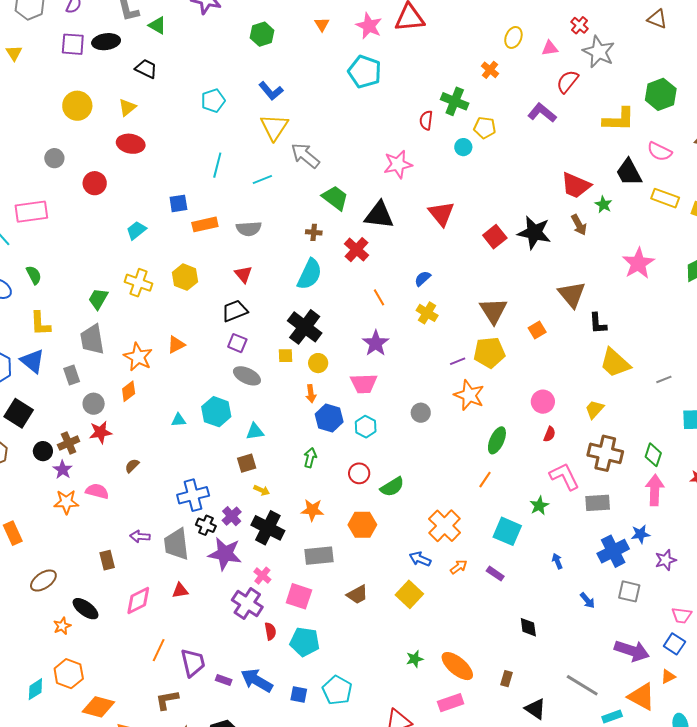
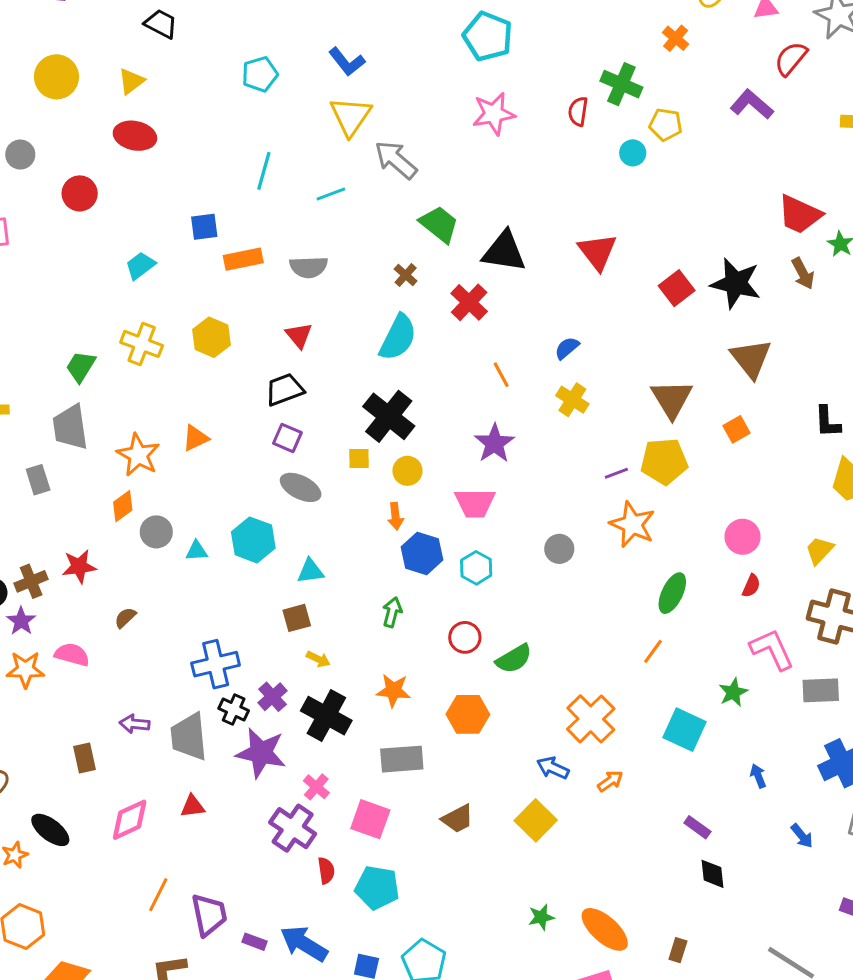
pink star: (398, 164) -> (494, 114), moved
brown cross: (314, 232) -> (406, 275), turned 35
brown triangle: (572, 294) -> (751, 359), moved
gray circle: (94, 404) -> (156, 532), moved
purple rectangle: (495, 574) -> (697, 827), moved

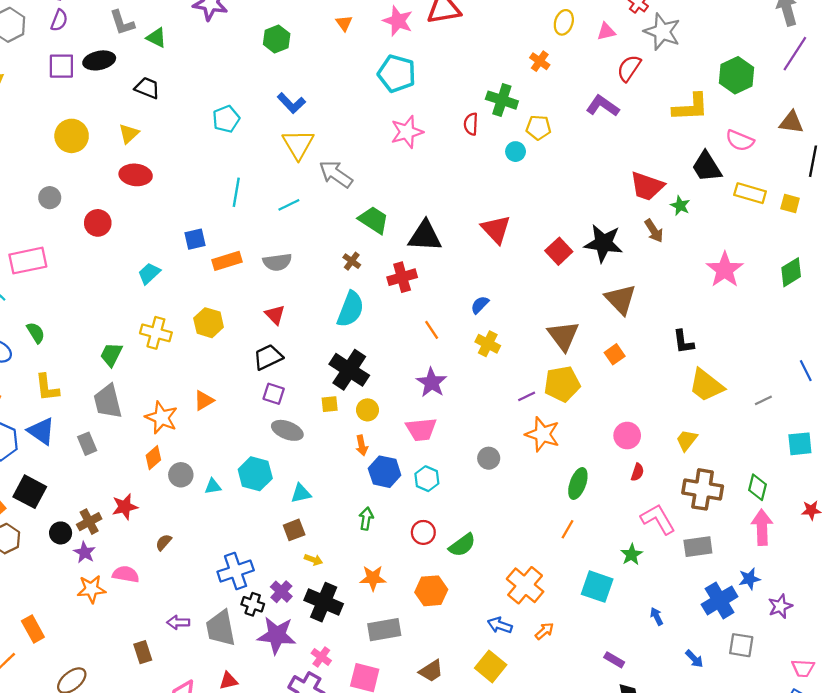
red cross: (469, 302) -> (402, 277), turned 36

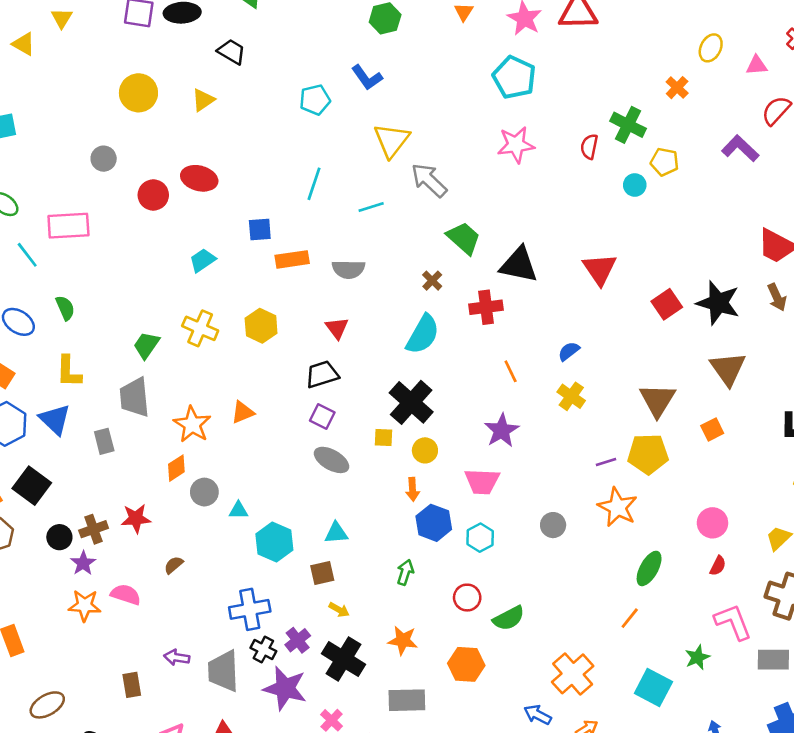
blue L-shape: (291, 103) -> (367, 77), moved
red ellipse: (136, 175) -> (199, 178), moved
cyan hexagon: (255, 474) -> (274, 542), moved

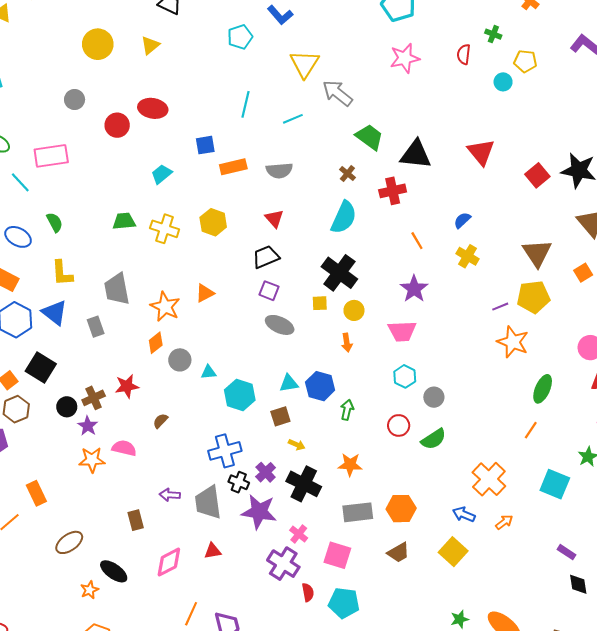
green cross: (628, 125) -> (493, 34), size x0.6
green trapezoid: (146, 345) -> (124, 221), moved, turned 55
blue hexagon: (434, 523) -> (320, 386), moved
gray circle: (553, 525) -> (434, 397), moved
orange hexagon: (466, 664) -> (401, 509), moved

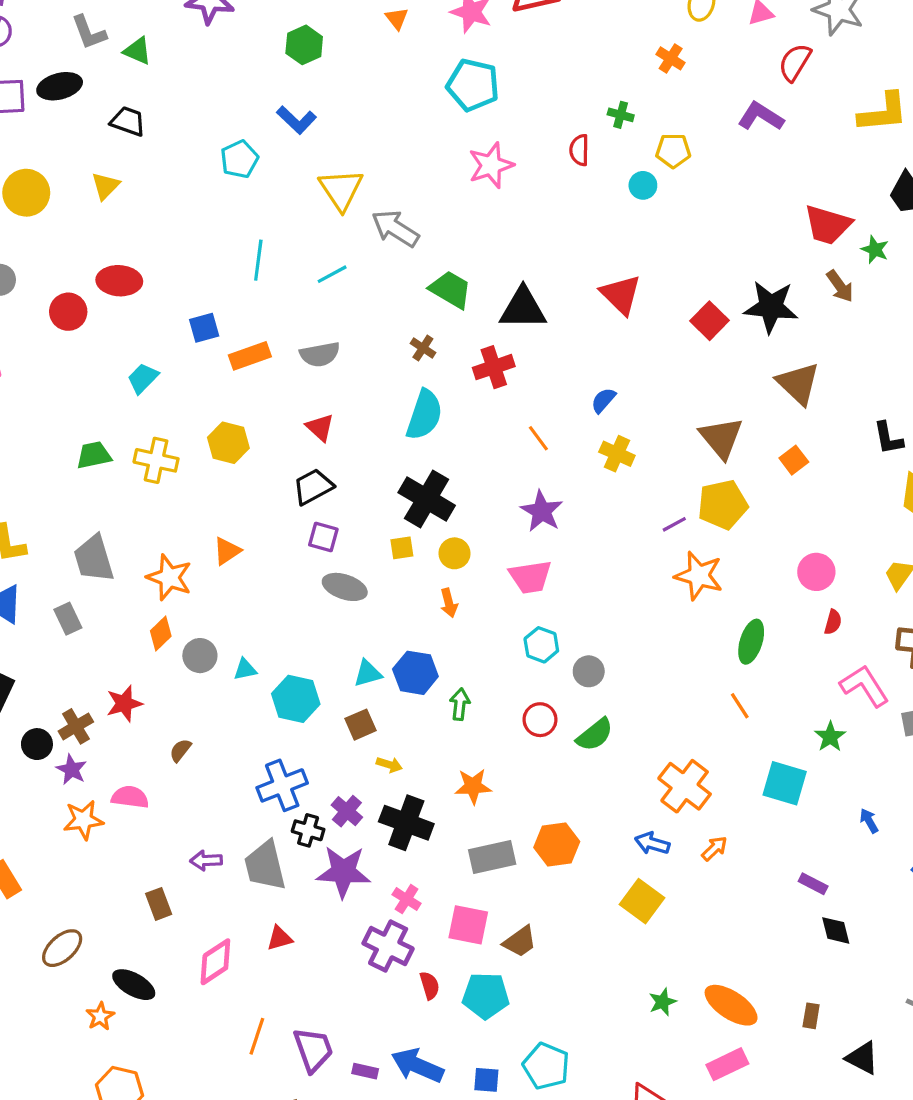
orange line: (531, 430) -> (740, 706), turned -60
brown trapezoid: (398, 553) -> (520, 942), moved

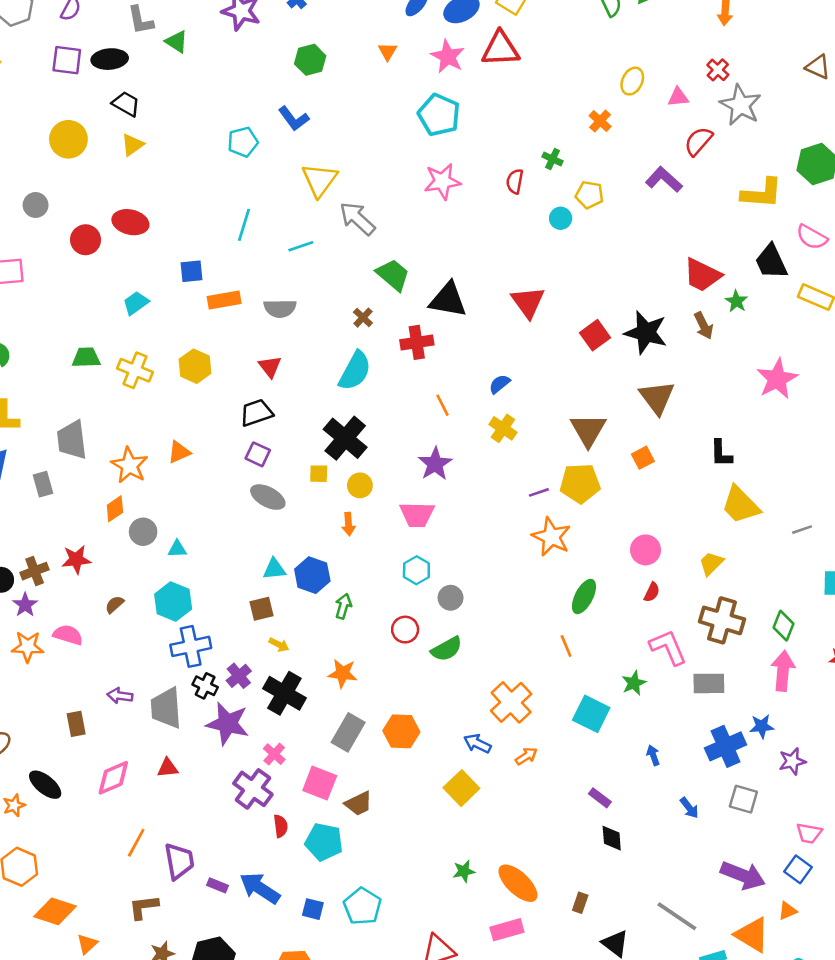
black trapezoid: (128, 121) -> (126, 104), moved
cyan hexagon: (296, 699) -> (173, 602), moved
gray rectangle: (492, 857) -> (348, 732), turned -57

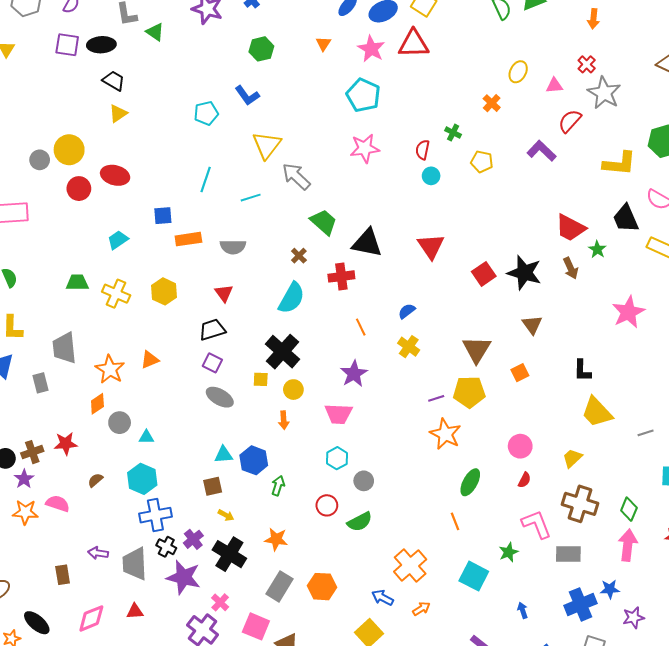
yellow circle: (68, 139) -> (69, 150), moved
cyan circle: (561, 218) -> (431, 176), moved
brown triangle: (657, 397) -> (532, 325), size x0.7

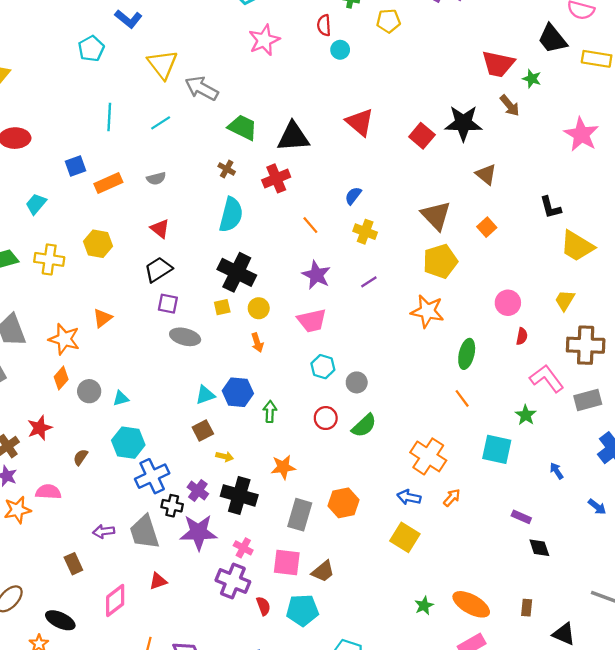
gray semicircle: (233, 247) -> (156, 178), size x0.7
purple line: (436, 398) -> (369, 282), moved

